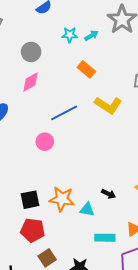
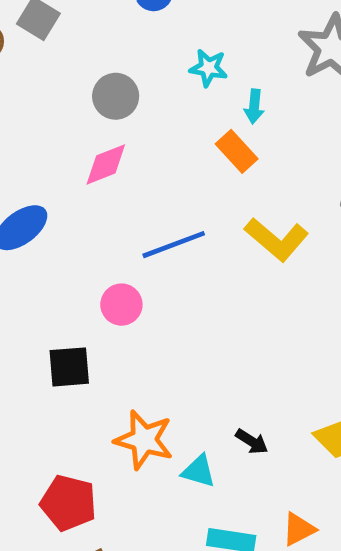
cyan arrow: (91, 36) -> (254, 106), moved, turned 120
black square: (30, 200) -> (69, 367), moved

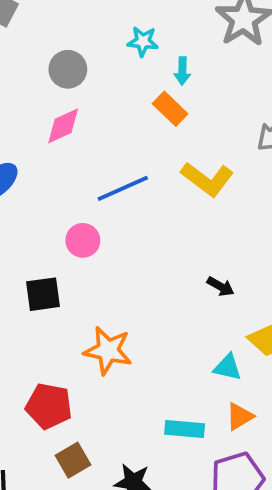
black arrow: (252, 441) -> (221, 286), moved
cyan triangle: (199, 471) -> (228, 367), moved

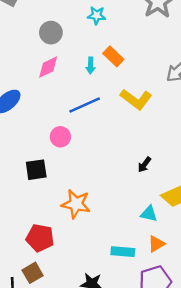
cyan arrow: (182, 71) -> (91, 66), moved
black arrow: (221, 286) -> (144, 165), turned 98
brown square: (73, 460) -> (33, 273), moved

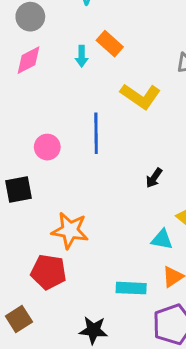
blue line: (85, 105) -> (96, 133), moved, turned -64
red pentagon: (40, 238) -> (49, 272), moved

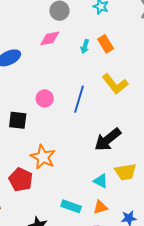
black arrow: (154, 178) -> (108, 140), size x2.0

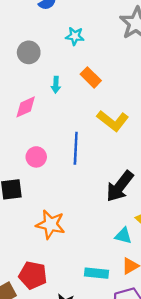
pink diamond: (50, 38) -> (26, 107), moved
cyan arrow: (85, 46) -> (56, 85), moved
red pentagon: (21, 180) -> (33, 275), moved

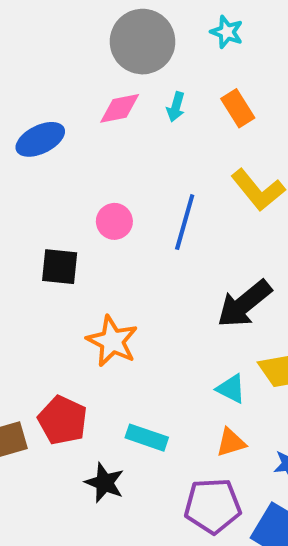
gray circle: (29, 52) -> (143, 42), size x1.6
pink diamond: (26, 107) -> (120, 108), moved
cyan rectangle: (96, 273) -> (147, 438), moved

